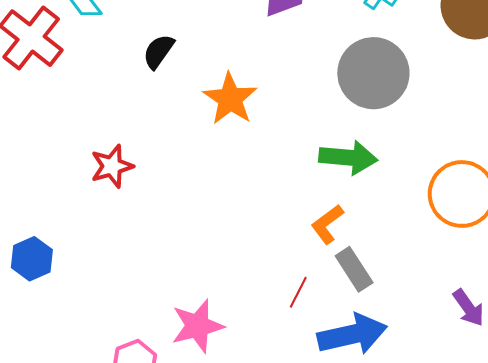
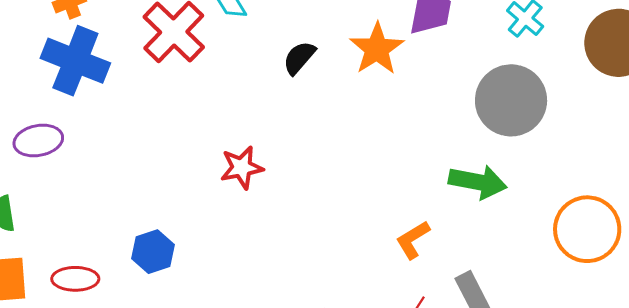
orange star: (230, 99) -> (377, 49), moved
orange L-shape: (327, 224) -> (413, 240), moved

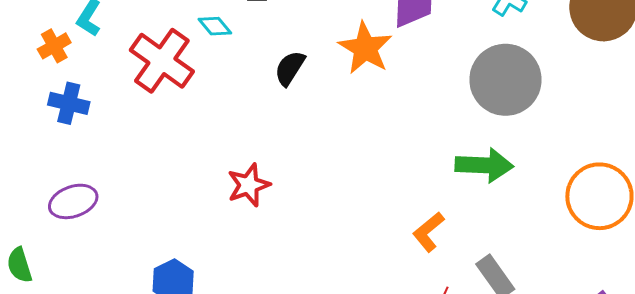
blue cross: (75, 61) -> (69, 103), size x0.6
purple ellipse: (38, 141) -> (73, 201), moved

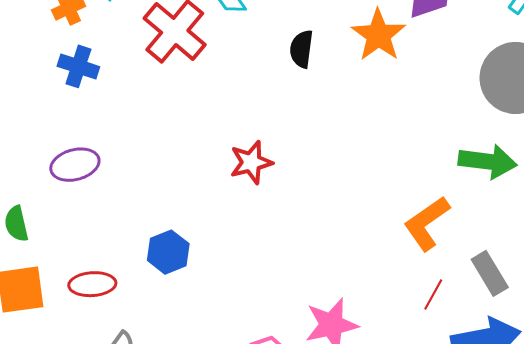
black semicircle: (290, 68) -> (301, 49), turned -30
orange L-shape: (428, 232) -> (427, 223), size x1.4

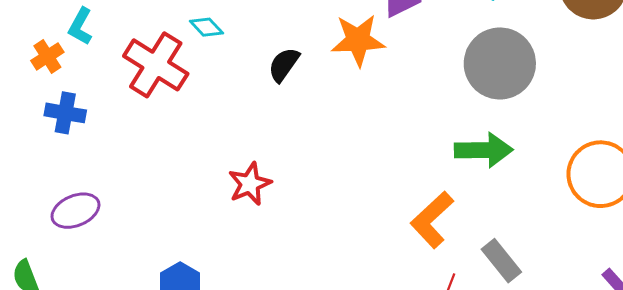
orange star: (378, 35) -> (358, 40), turned -30
black semicircle: (301, 49) -> (284, 65), turned 36

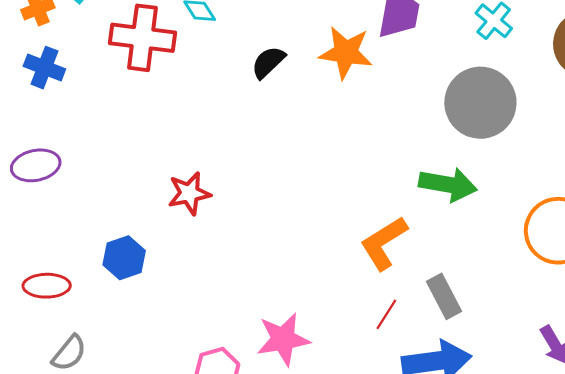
red cross: (156, 65) -> (142, 38), turned -36
red star: (250, 184) -> (189, 193), moved

